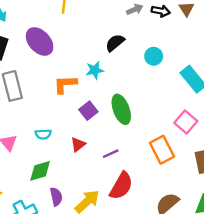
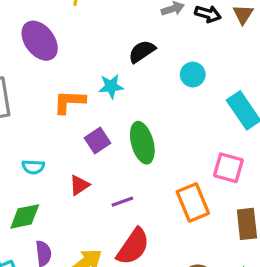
pink square: (186, 122) -> (228, 168), turned -30

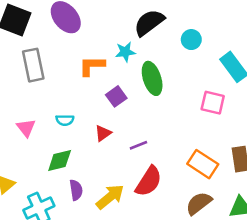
black semicircle: (142, 52) -> (149, 23), size x1.4
green ellipse: (142, 143) -> (152, 78), moved
pink square: (228, 168) -> (213, 103), moved
orange rectangle: (193, 202) -> (203, 164), moved, turned -32

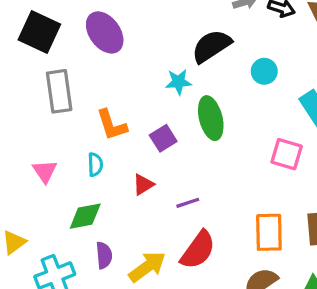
orange L-shape: (92, 66) -> (112, 125), moved, turned -112
cyan semicircle: (65, 120) -> (95, 165), turned -96
orange rectangle: (203, 164) -> (269, 232), turned 52

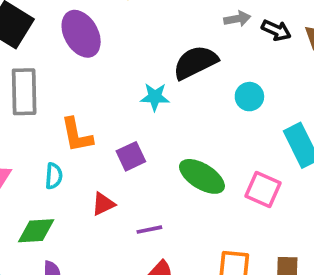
green ellipse: (211, 118) -> (202, 176), moved, turned -51

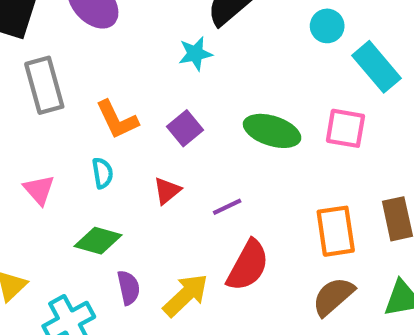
cyan circle: (249, 97) -> (327, 26), moved
green diamond: (36, 231) -> (98, 241), turned 33

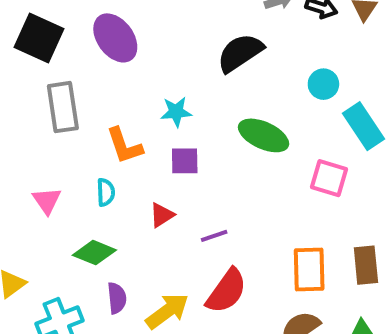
cyan star: (195, 54) -> (176, 112), moved
purple square: (185, 128) -> (185, 161), turned 32
green ellipse: (272, 131) -> (264, 135), moved

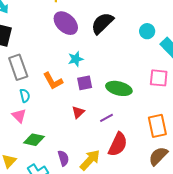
purple ellipse: (115, 38) -> (66, 23), moved
green ellipse: (264, 135) -> (119, 88), moved
cyan semicircle: (106, 192) -> (25, 96), moved
green diamond: (94, 253) -> (34, 140), moved

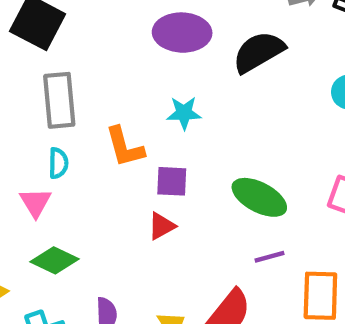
purple ellipse: (66, 23) -> (182, 33), turned -55
purple square: (85, 83) -> (172, 181), moved
purple line: (106, 118) -> (270, 257), moved

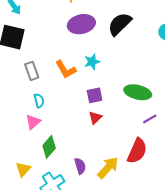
gray rectangle: (59, 100) -> (32, 71), size x0.7
orange L-shape: (125, 147) -> (66, 69), moved
pink triangle: (35, 202) -> (33, 122), turned 35
green diamond: (54, 260) -> (49, 147), turned -60

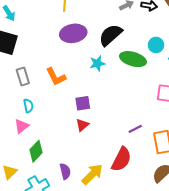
cyan star: (92, 62) -> (97, 63), moved
green ellipse: (138, 92) -> (133, 59), moved

